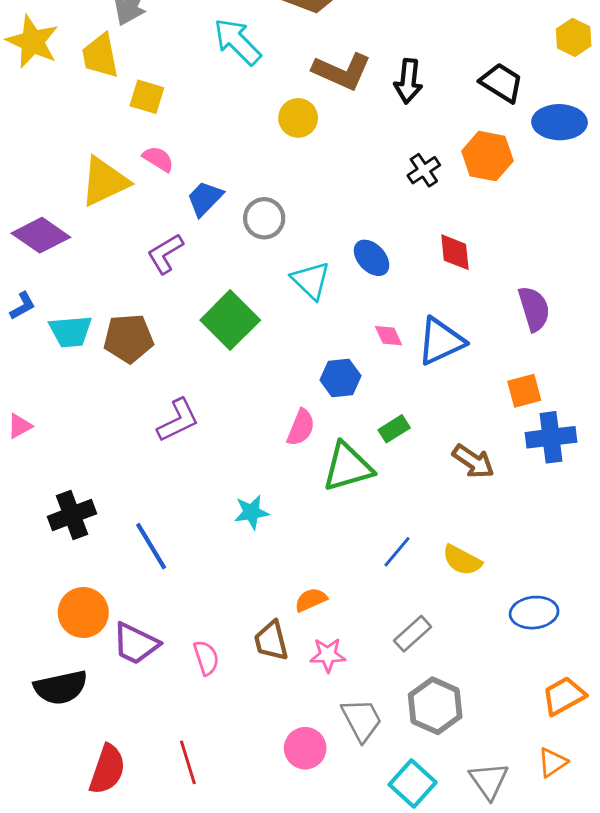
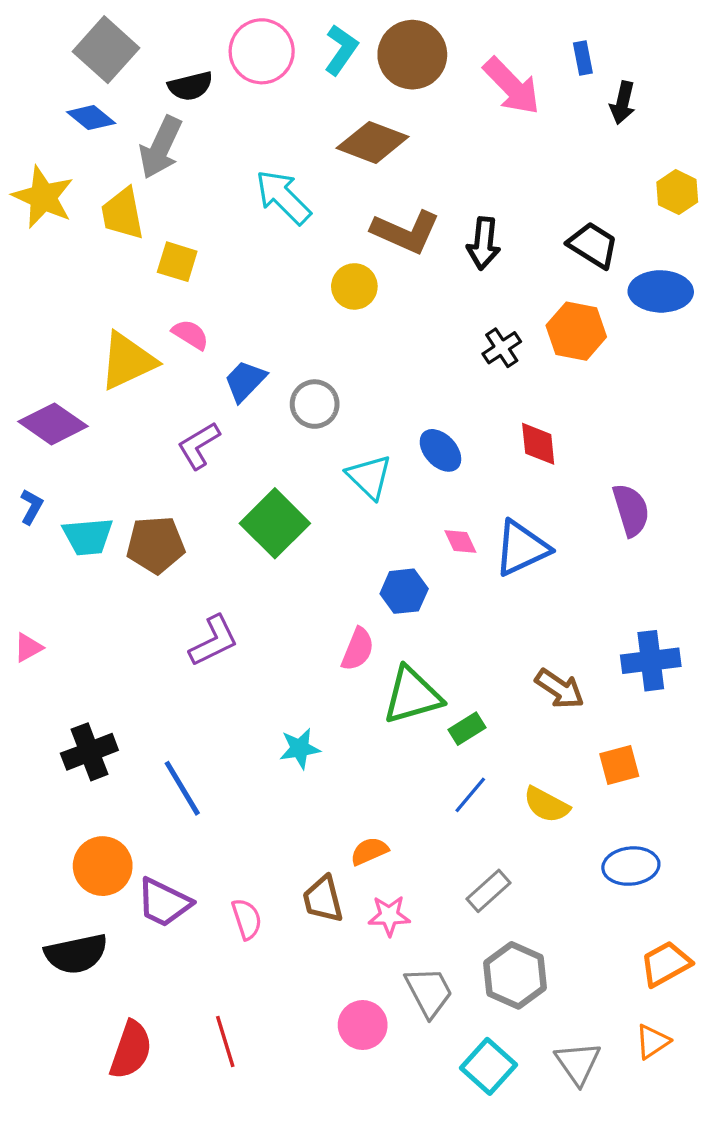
blue L-shape: (23, 306) -> (31, 507), turned -32
orange square: (524, 391) -> (619, 765), moved
green rectangle: (394, 429) -> (467, 729), moved

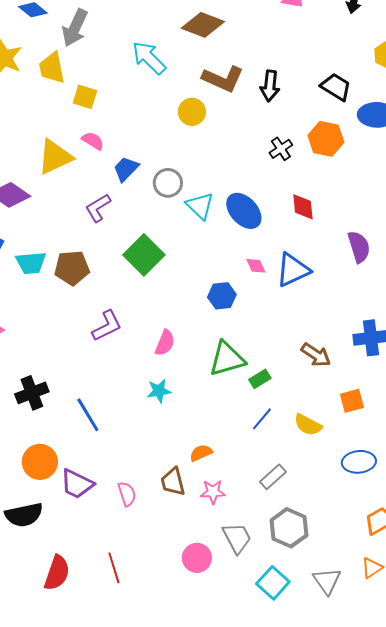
blue ellipse: (440, 450) -> (244, 211), size x1.4
cyan triangle: (369, 477) -> (200, 206), moved
pink semicircle: (358, 649) -> (165, 343), moved

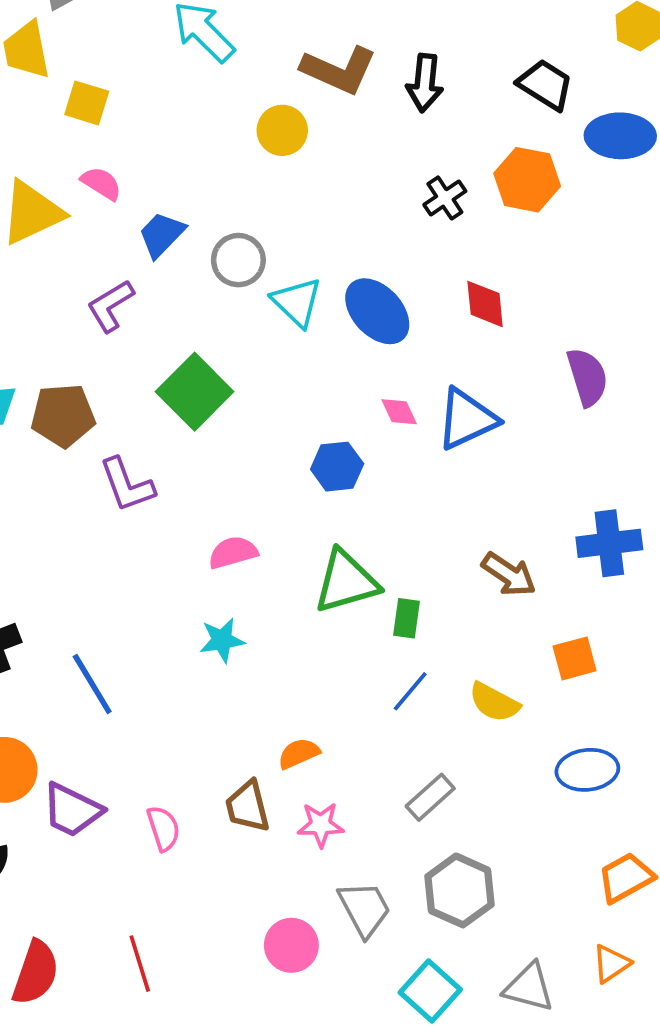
purple L-shape: (107, 326) -> (127, 485), moved, turned 96
pink semicircle: (165, 343) -> (233, 552), turned -128
green rectangle: (260, 379) -> (406, 618), turned -50
gray triangle: (327, 581) -> (529, 987), turned -40

